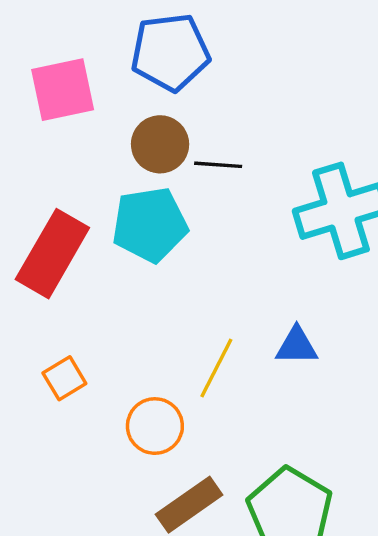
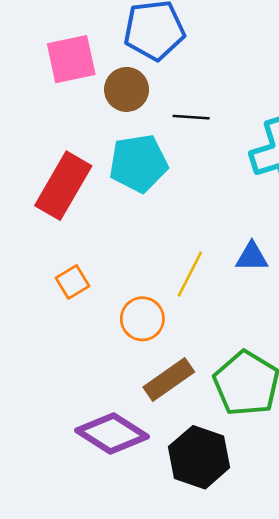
brown circle: (160, 144) -> (127, 89), moved

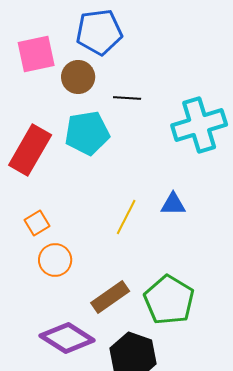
orange circle: (142, 319) -> (55, 260), moved

